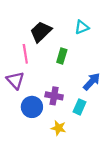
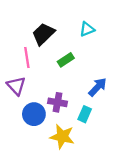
green rectangle: (62, 56) -> (66, 60), turned 40
yellow star: (58, 128) -> (62, 137), size x1.5

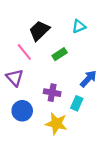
pink line: (27, 58) -> (24, 52), turned -30
blue circle: (34, 114) -> (22, 111), moved

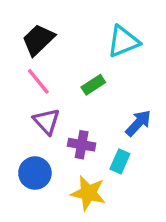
cyan triangle: (79, 26) -> (123, 41), size x1.5
black trapezoid: (39, 31) -> (38, 40), moved
purple triangle: (15, 78) -> (47, 121), moved

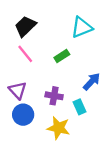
purple triangle: (47, 121) -> (18, 90), moved
cyan rectangle: (120, 161) -> (79, 107), turned -48

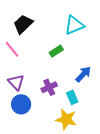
pink line: (25, 54) -> (12, 49), moved
purple cross: (54, 96) -> (49, 87), turned -35
yellow star: (58, 128) -> (66, 119), moved

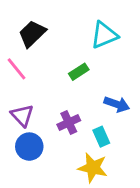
blue arrow: (83, 74) -> (117, 104), turned 66

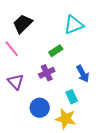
blue arrow: (117, 104) -> (83, 74), turned 42
purple cross: (69, 123) -> (47, 73), moved
blue circle: (29, 147) -> (40, 108), moved

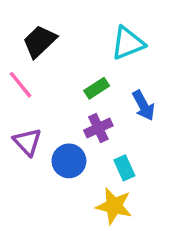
purple cross: (47, 73) -> (98, 128), moved
blue arrow: (83, 74) -> (143, 105), moved
blue circle: (40, 108) -> (69, 161), moved

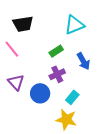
black trapezoid: (40, 41) -> (23, 24), turned -145
cyan rectangle: (124, 168) -> (72, 97), turned 64

